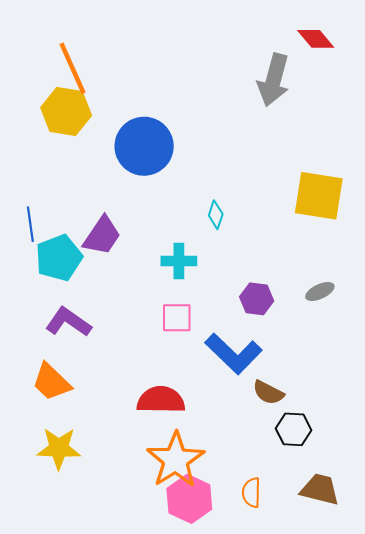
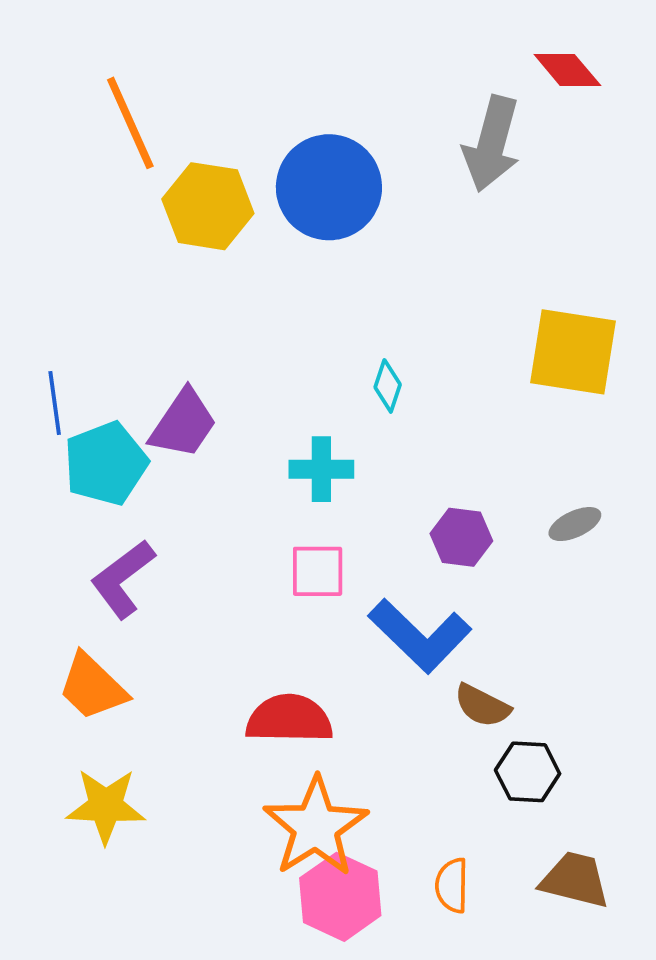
yellow hexagon: (66, 111) -> (208, 206), moved
blue circle: (144, 146) -> (329, 187), moved
purple L-shape: (68, 322) -> (123, 579), turned -72

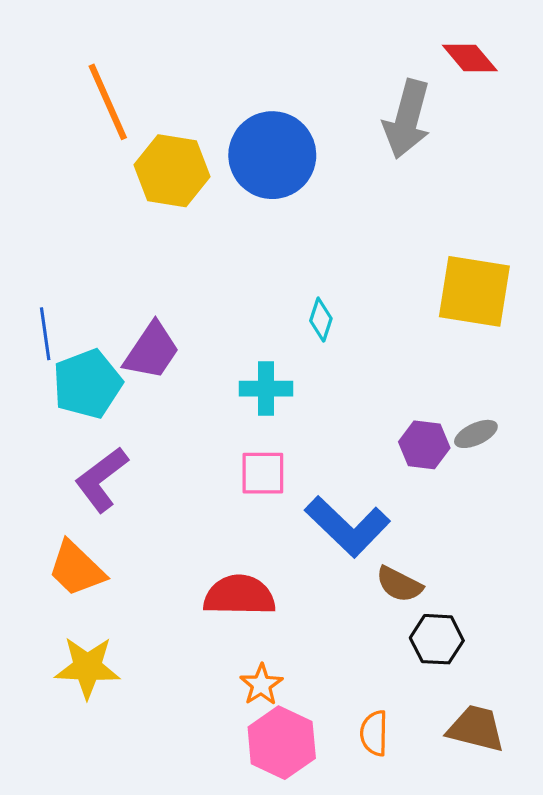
purple hexagon: (461, 537) -> (424, 445), moved
orange star: (316, 827) -> (261, 685), size x0.5

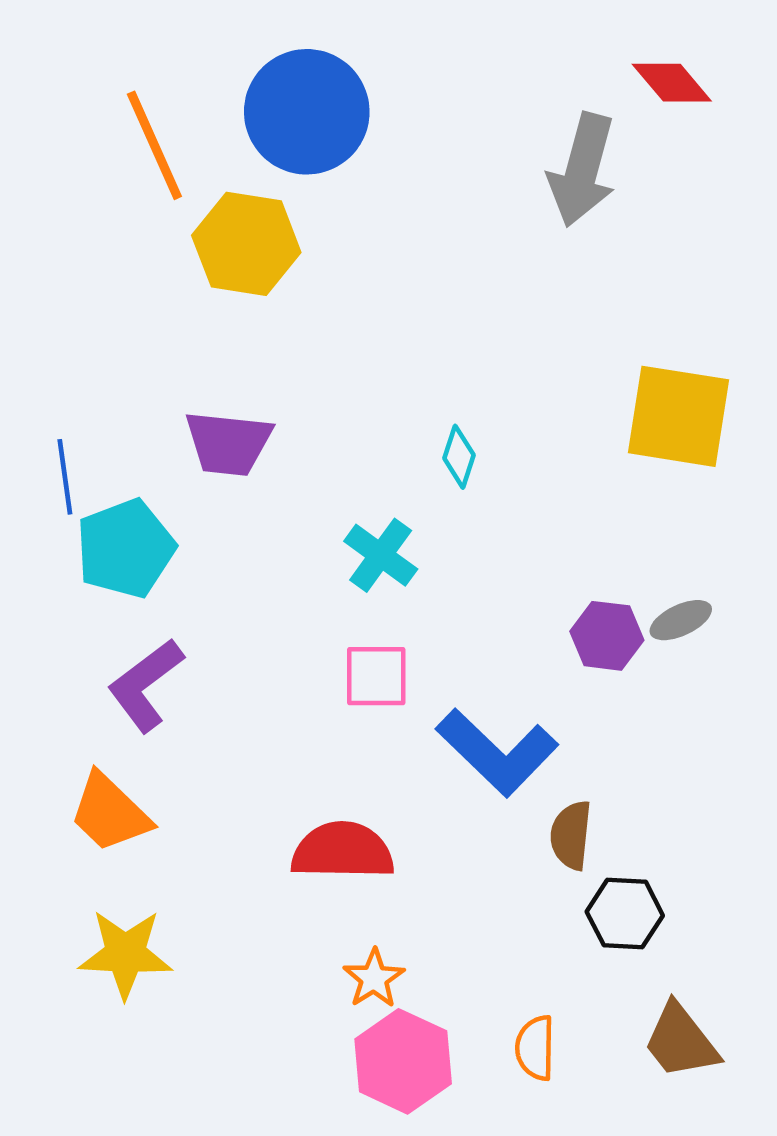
blue circle: (272, 155) -> (307, 112), moved
purple trapezoid: (152, 351) -> (228, 443), moved, turned 62
cyan cross: (266, 389) -> (381, 555), turned 36
brown semicircle: (399, 584) -> (571, 835), turned 69
brown trapezoid: (476, 729) -> (681, 1041), turned -142

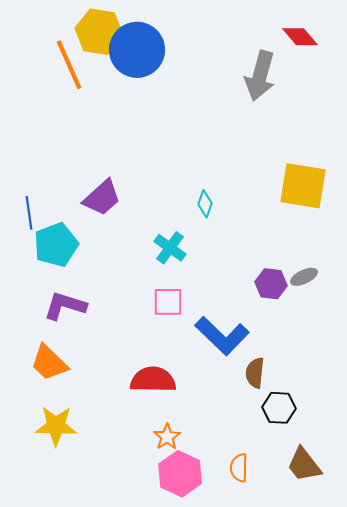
yellow hexagon: (246, 244) -> (99, 32), moved
purple trapezoid: (228, 443) -> (102, 198), turned -48
purple L-shape: (146, 685) -> (65, 306), turned 54

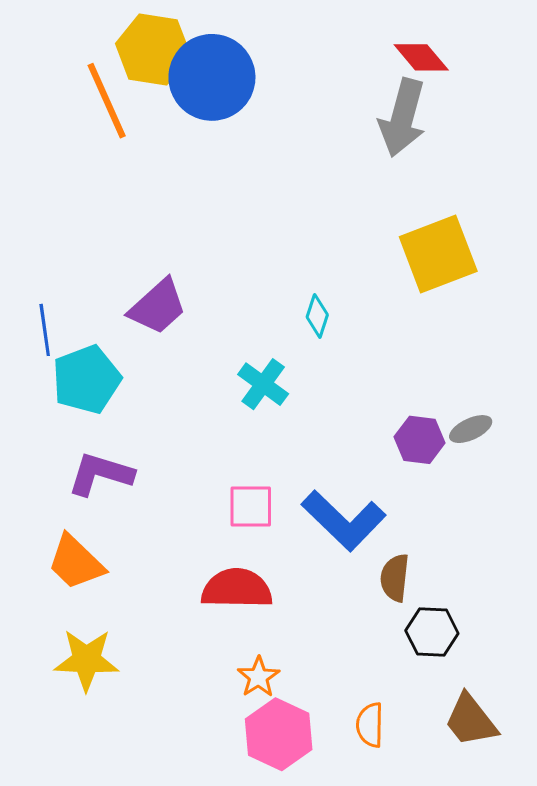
red diamond: (300, 37) -> (421, 57), moved
yellow square: (303, 186) -> (438, 254), moved, turned -30
pink square: (168, 302) -> (251, 507), moved

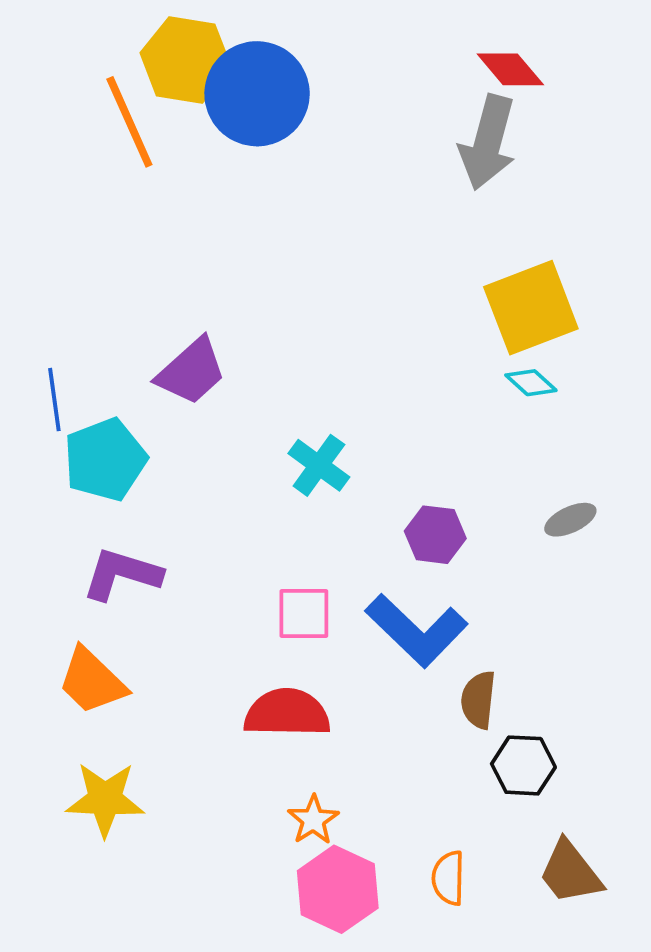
cyan diamond: (317, 316) -> (531, 383), moved, turned -66
purple hexagon: (420, 440) -> (435, 535), moved

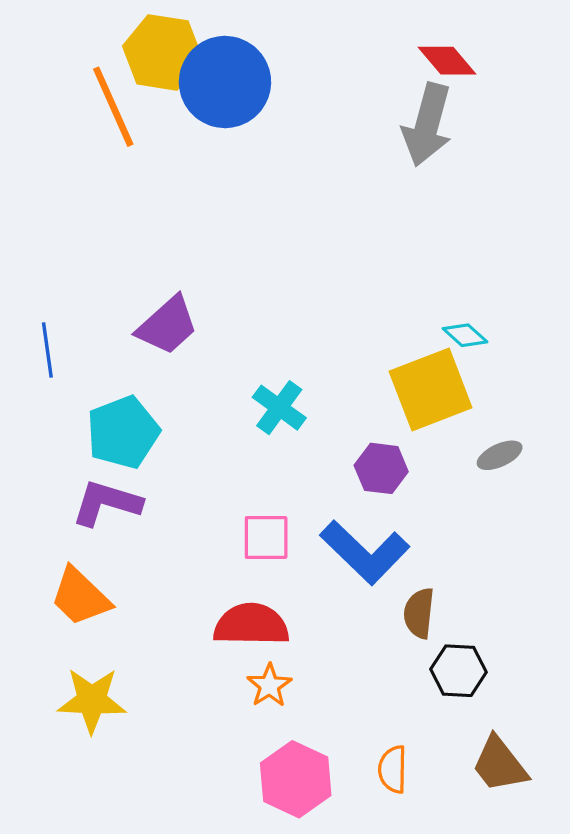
yellow square: (531, 308) -> (431, 390), moved
cyan pentagon: (105, 460) -> (123, 432), moved
orange star: (313, 820) -> (269, 685), moved

